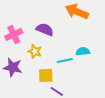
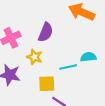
purple semicircle: (45, 29) -> (46, 32), turned 90

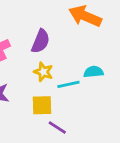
yellow star: (34, 57) -> (43, 72), moved

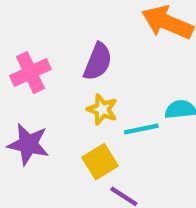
yellow square: (42, 105) -> (100, 162), turned -30

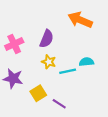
yellow square: (100, 162) -> (38, 93), moved

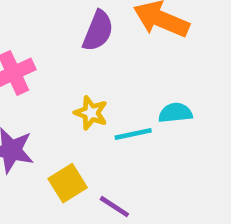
purple semicircle: (47, 39) -> (98, 31), moved

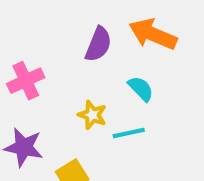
cyan semicircle: (175, 113) -> (141, 89), moved, turned 52

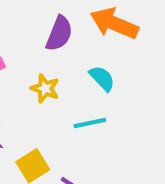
yellow star: (92, 115) -> (45, 88), moved

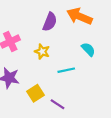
cyan semicircle: (102, 78) -> (88, 49), moved

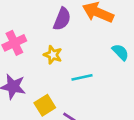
cyan semicircle: (88, 49) -> (120, 52), moved

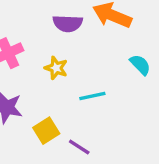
purple semicircle: (62, 19) -> (68, 23), turned 70

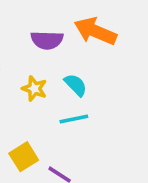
cyan semicircle: (140, 65) -> (76, 85), moved

